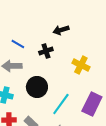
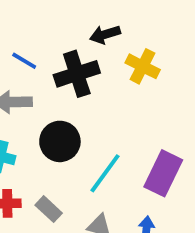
black cross: (46, 51) -> (77, 74), size x1.6
yellow cross: (81, 65) -> (143, 66), moved

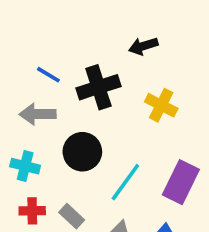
black arrow: (105, 34) -> (143, 46), moved
yellow cross: (143, 66) -> (161, 105), moved

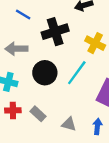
blue line: (48, 75) -> (23, 15), moved
cyan line: (125, 182) -> (77, 73), moved

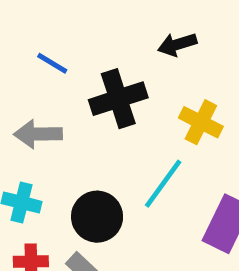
black circle: (45, 73) -> (97, 217), moved

